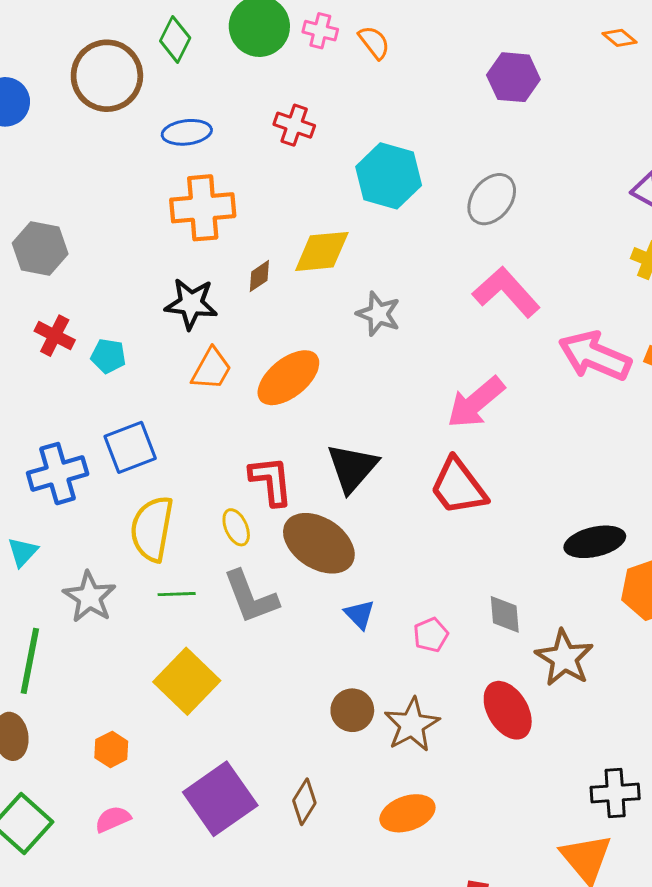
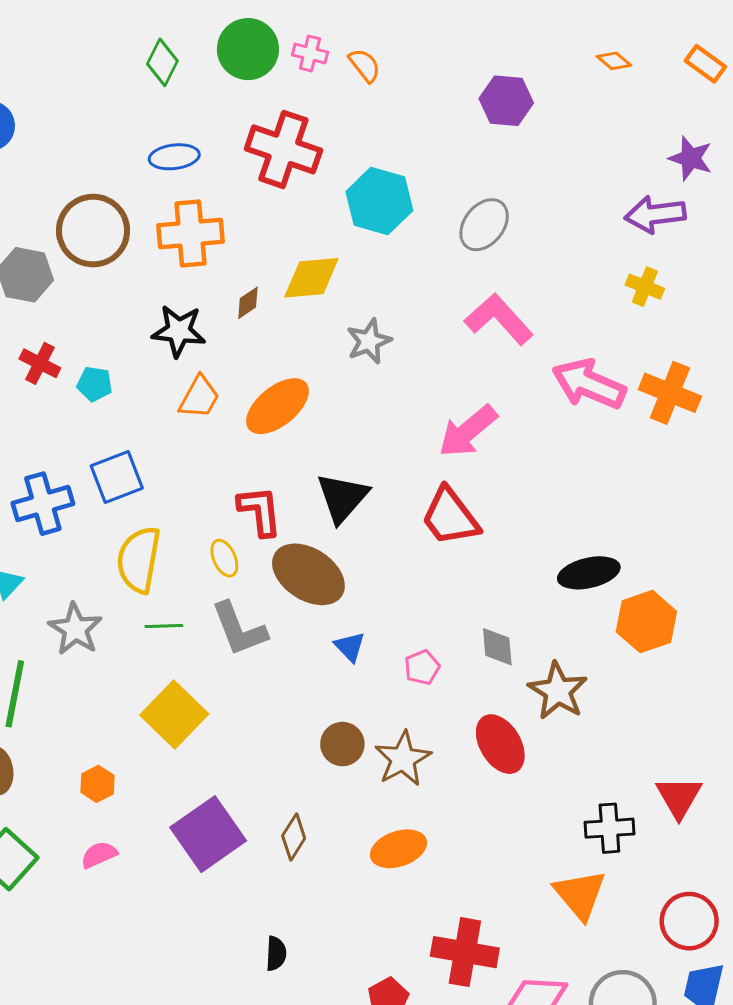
brown circle: (107, 76) -> (93, 231), moved
red cross: (294, 125) -> (283, 149), size x1.8
gray star: (378, 314) -> (369, 341), turned 30

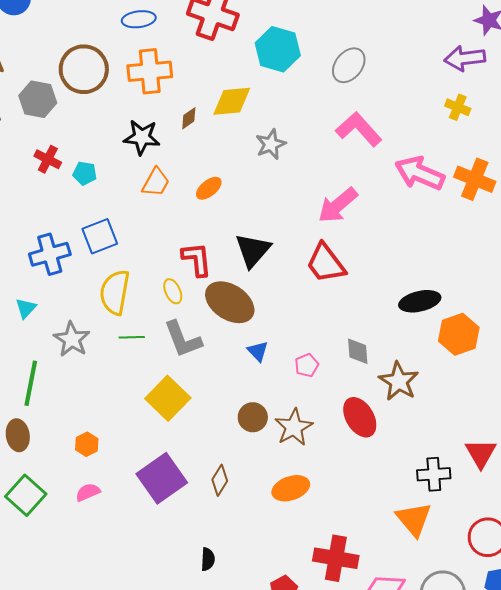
orange ellipse: (277, 406) -> (209, 188), size x0.6
yellow square: (174, 715) -> (168, 398), moved

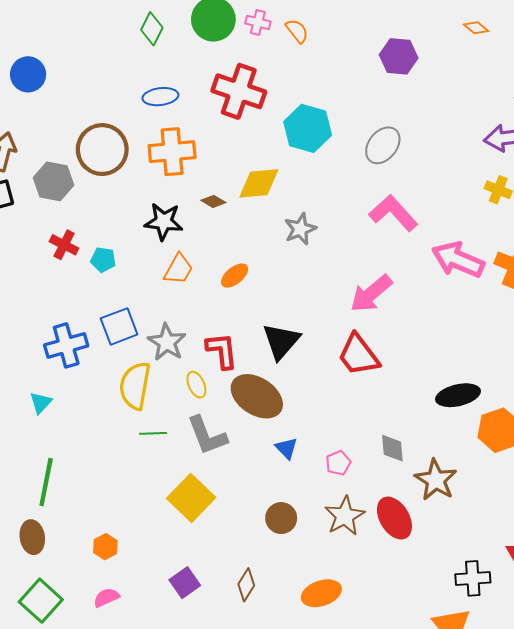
brown diamond: (189, 118) -> (213, 201), turned 65
gray star: (72, 339) -> (167, 342), moved
brown star: (294, 427) -> (345, 516), moved
purple square: (162, 478) -> (185, 583), size x0.6

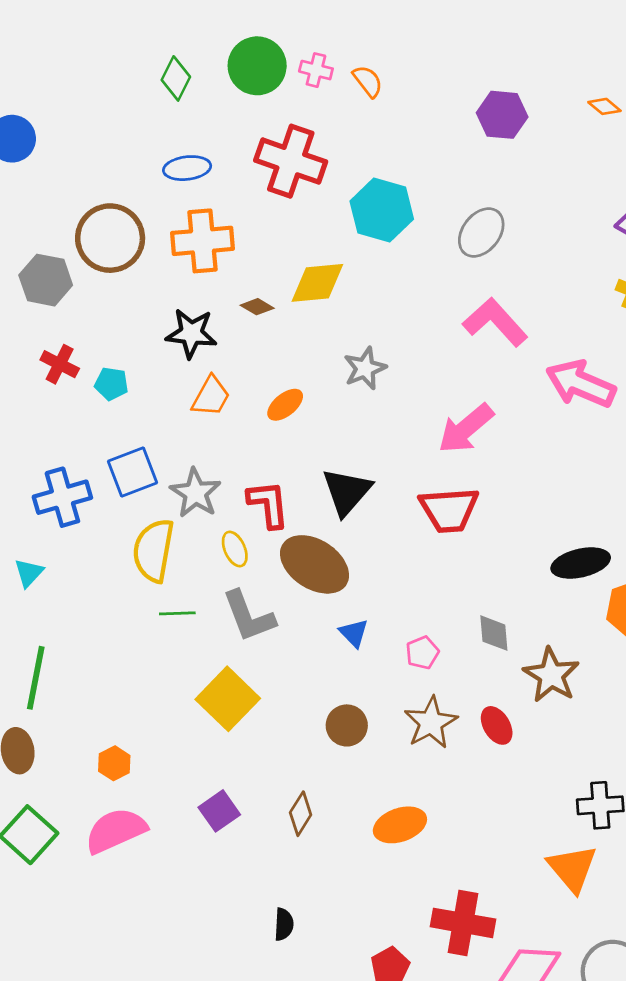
orange diamond: (476, 28) -> (604, 106), moved
gray star: (300, 229) -> (365, 368), moved
red trapezoid: (358, 355) -> (449, 510), turned -57
red ellipse: (394, 518) -> (497, 725), size x0.7
pink semicircle: (106, 597) -> (116, 830), size x1.8

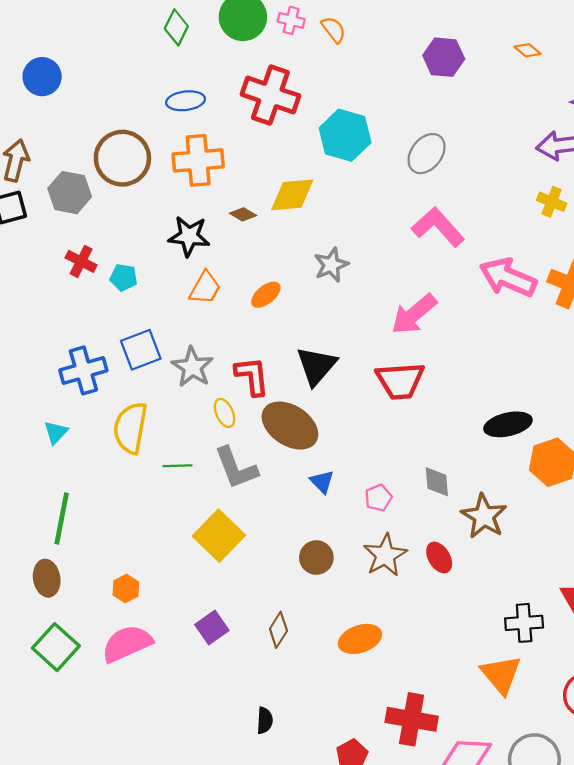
yellow semicircle: (153, 550) -> (130, 428), moved

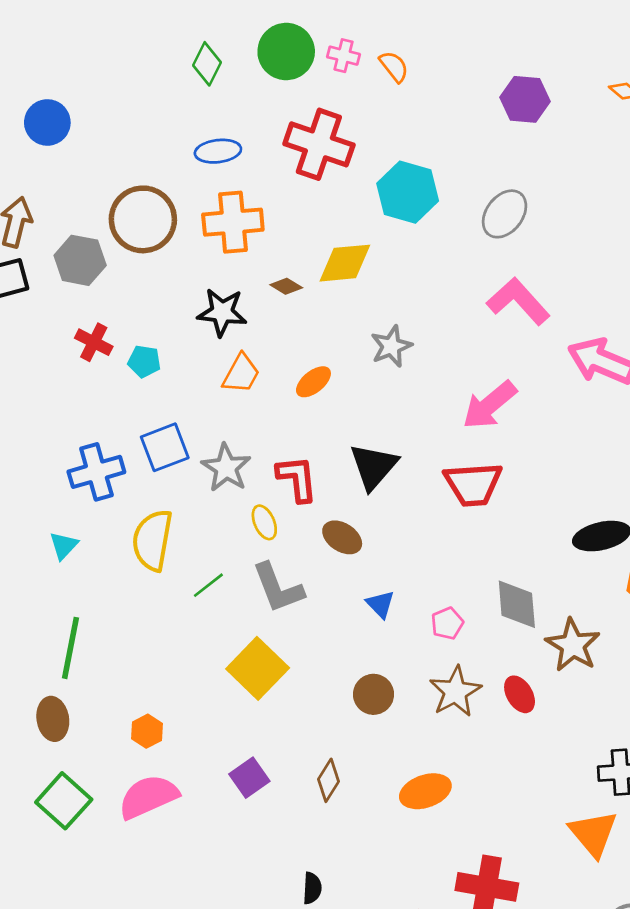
brown ellipse: (290, 426) -> (342, 537), size x0.6
green line: (177, 466) -> (208, 585), turned -36
gray diamond: (437, 482) -> (517, 604), size x1.4

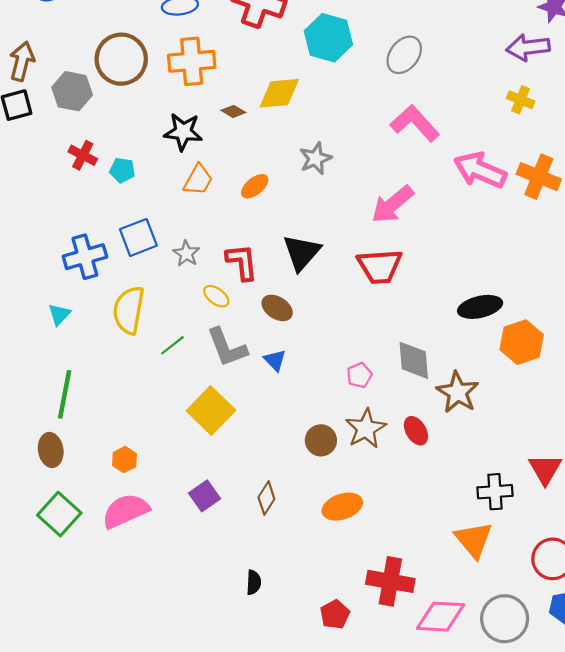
gray star: (226, 468) -> (186, 253), size x0.7
yellow ellipse: (264, 522) -> (216, 296), turned -30
blue triangle: (380, 604) -> (275, 360), moved
brown circle: (374, 694) -> (321, 440), moved

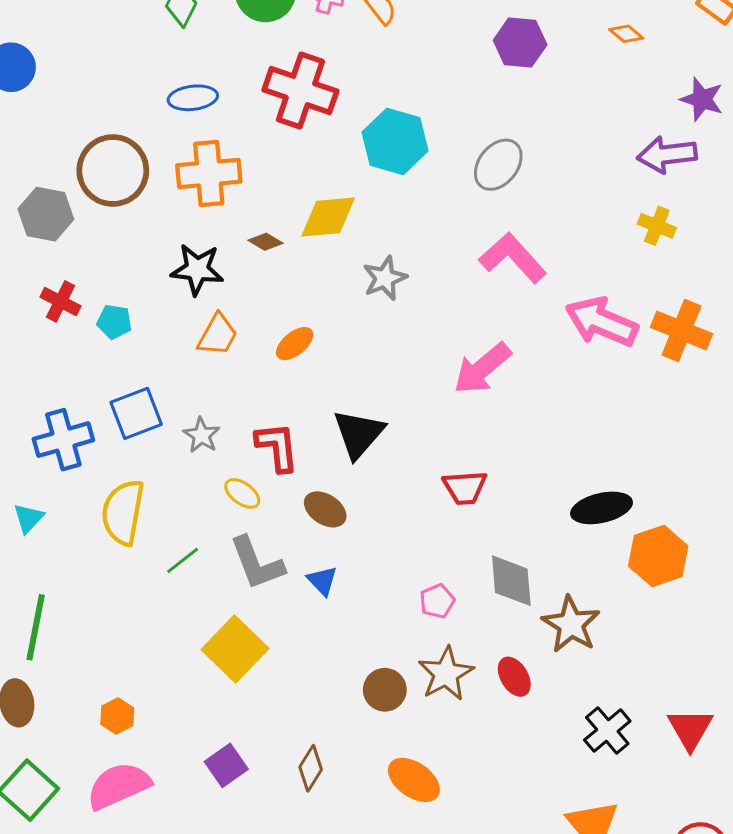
gray star: (316, 158) -> (385, 278), moved
red trapezoid: (380, 266) -> (465, 488), moved, size x0.7
black cross: (495, 492) -> (607, 730), moved, turned -36
orange ellipse: (342, 507) -> (414, 780), turned 54

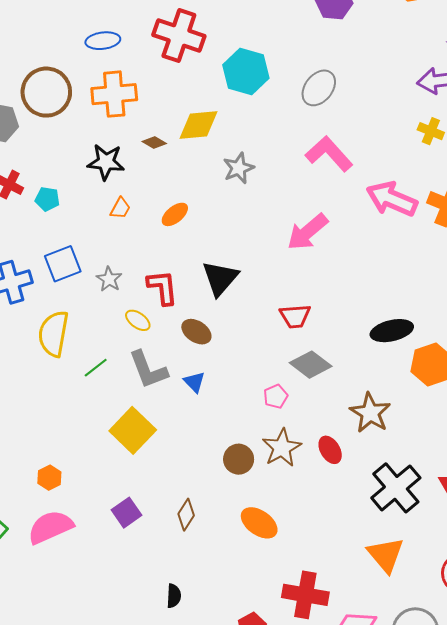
orange trapezoid: (218, 335) -> (120, 208), size x0.7
gray diamond: (511, 581) -> (311, 365), moved, turned -48
black cross: (607, 730) -> (396, 488), size x1.5

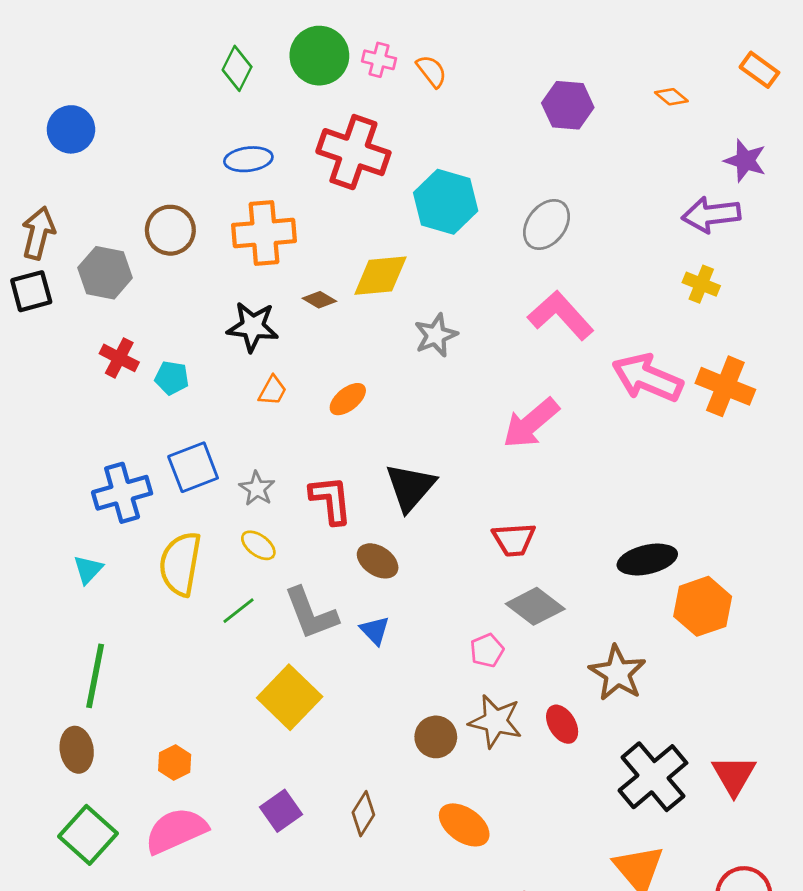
brown circle: (46, 92) -> (170, 230), size x0.7
yellow ellipse: (138, 320) -> (258, 545), moved
brown star: (282, 448) -> (495, 721), turned -30

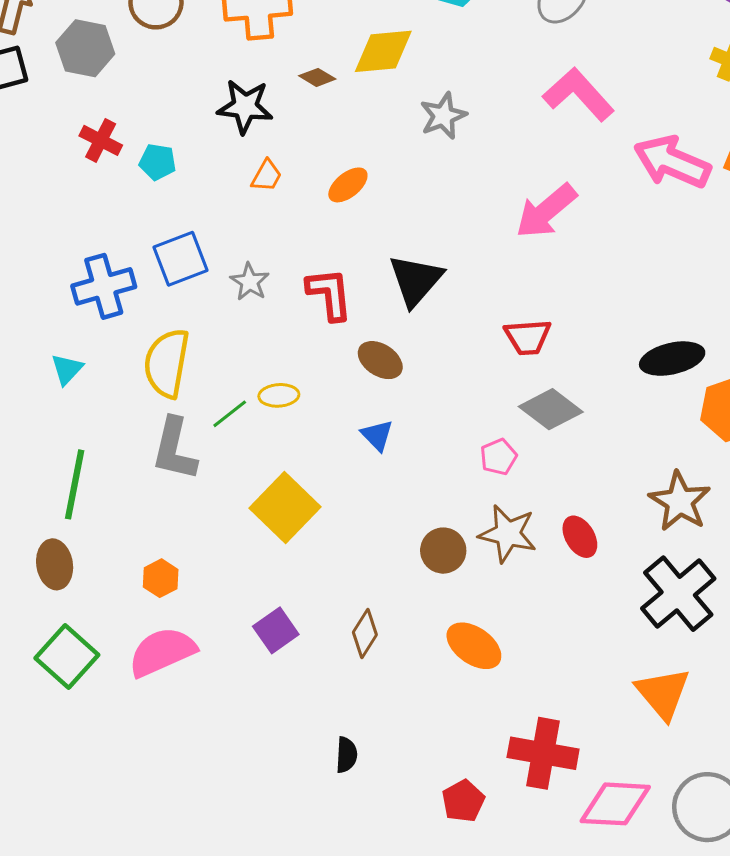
yellow ellipse: (258, 545) -> (279, 395), moved, turned -40
gray L-shape: (311, 613) -> (174, 449), moved, turned 34
brown star: (617, 673) -> (680, 501), moved

